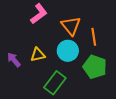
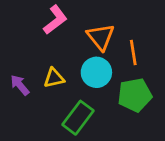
green pentagon: (95, 67) -> (135, 95), turned -30

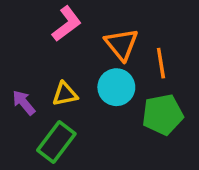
green rectangle: (78, 118) -> (56, 142), moved

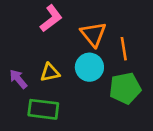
green rectangle: (56, 142) -> (43, 109), turned 60

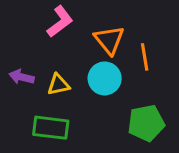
purple arrow: (18, 79) -> (22, 77), moved, turned -36
green pentagon: (125, 88) -> (146, 123), moved

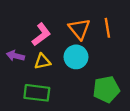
pink L-shape: (60, 22) -> (41, 35), moved
orange line: (145, 57) -> (107, 28), moved

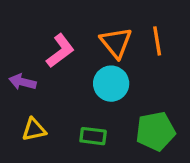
yellow triangle: (42, 61) -> (34, 130), moved
green rectangle: (37, 93) -> (93, 136), moved, size x0.7

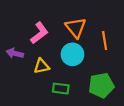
orange line: (157, 41) -> (105, 40), moved
yellow triangle: (34, 130) -> (42, 66), moved

